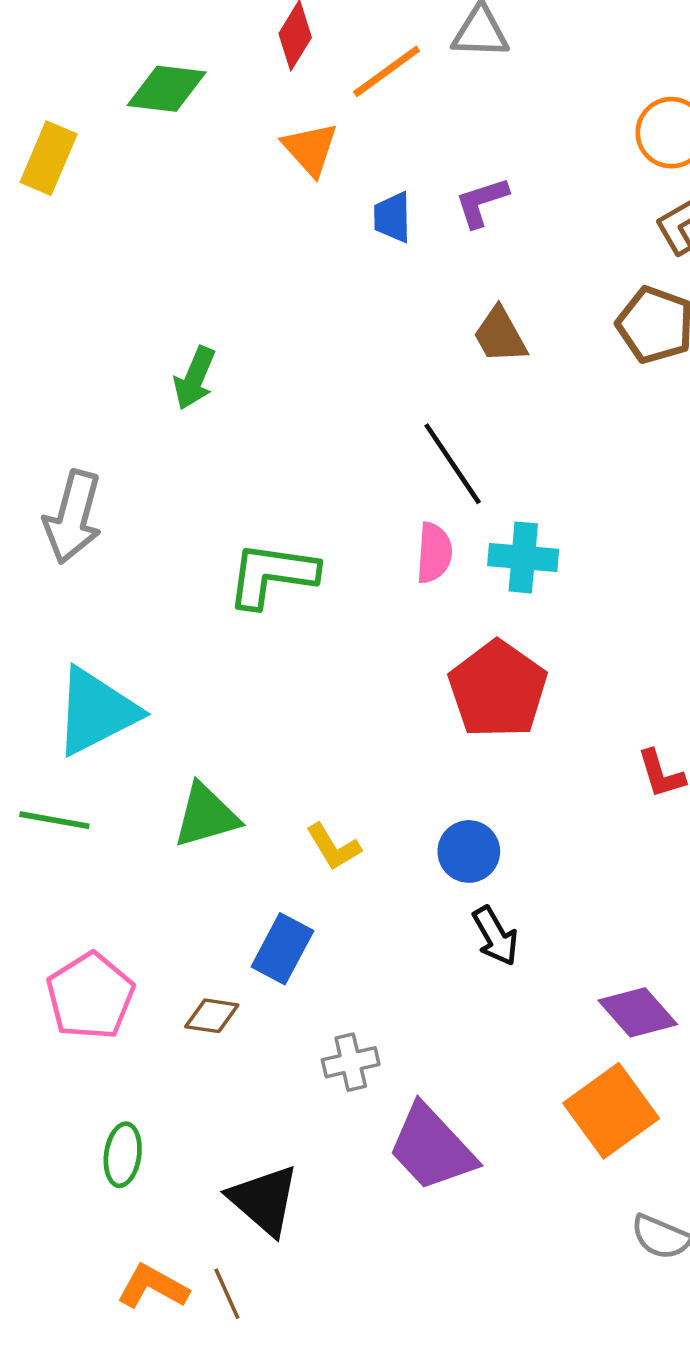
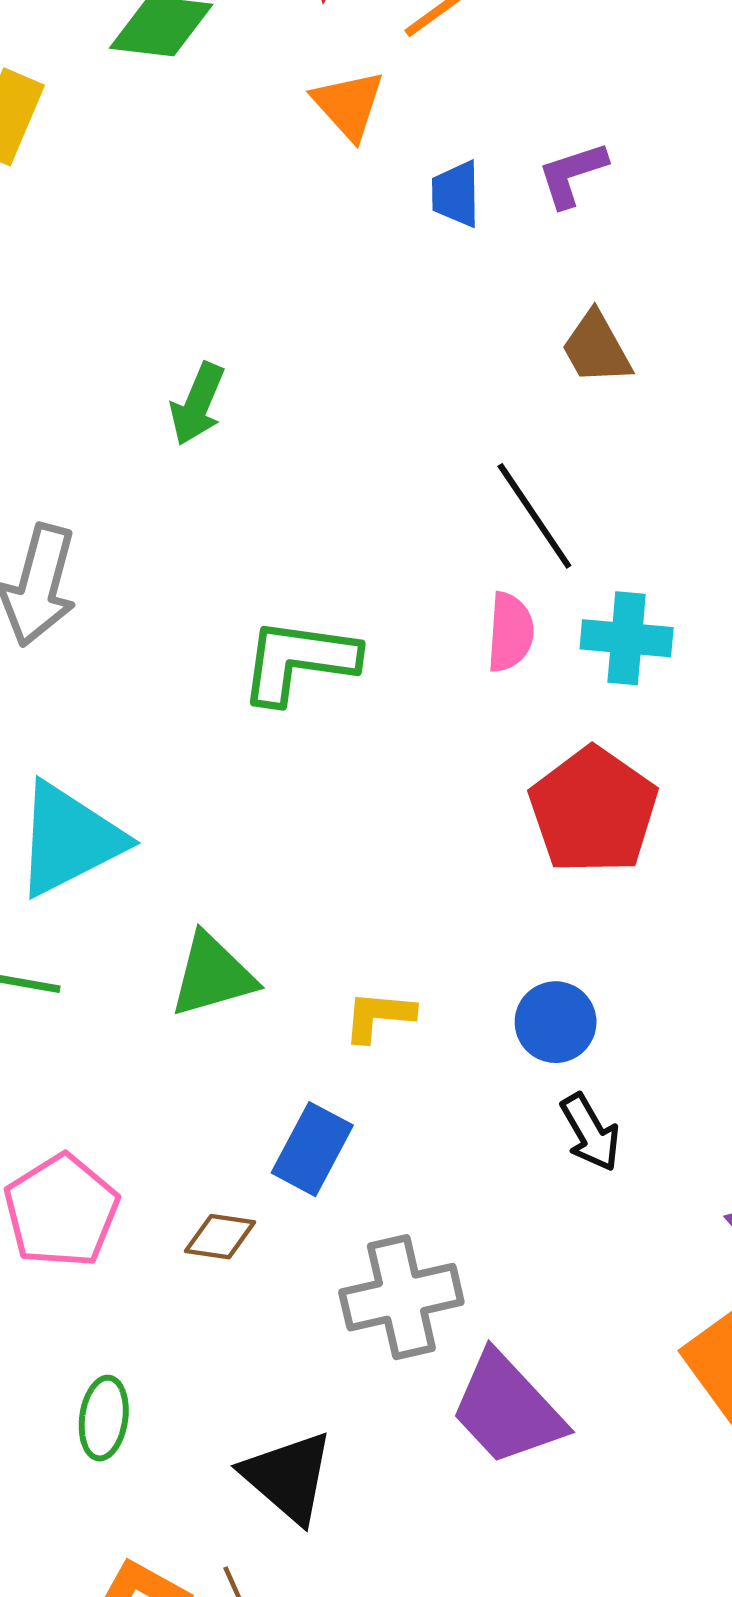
yellow L-shape: (333, 847) -> (379, 1016), turned 126
gray cross: (351, 1062) -> (401, 1297), size x1.6

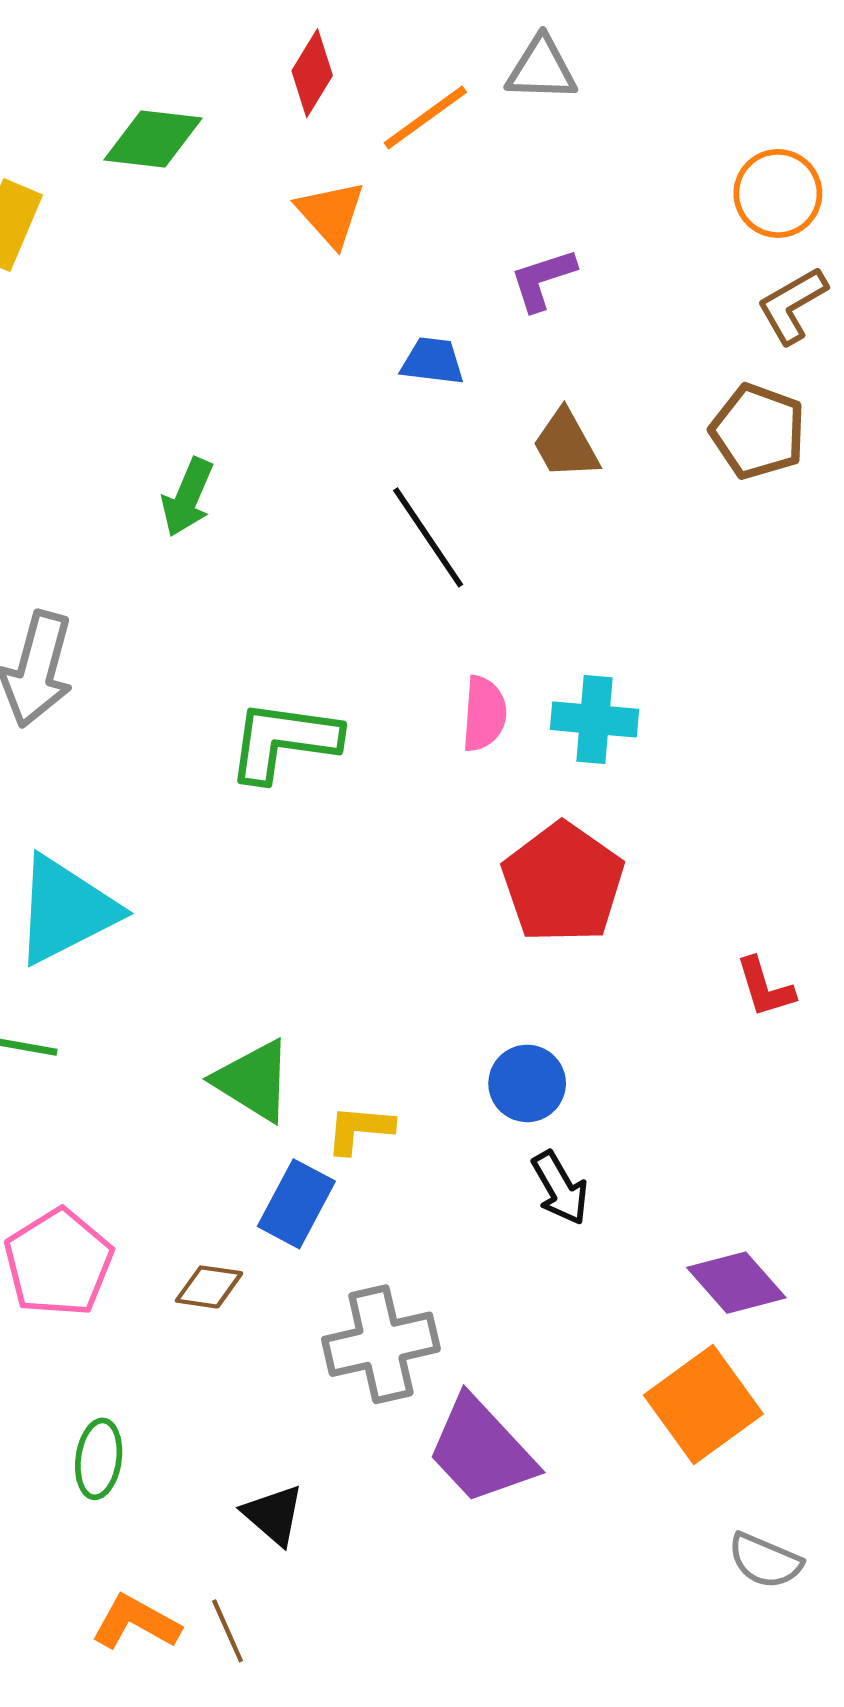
blue trapezoid: (456, 194) -> (433, 361), moved, turned 98
black line: (534, 516) -> (428, 537), moved
green triangle: (213, 975) -> (253, 1081), moved, turned 48
yellow L-shape: (379, 1016) -> (359, 1129), moved
black triangle: (288, 1477) -> (273, 1515), size x0.7

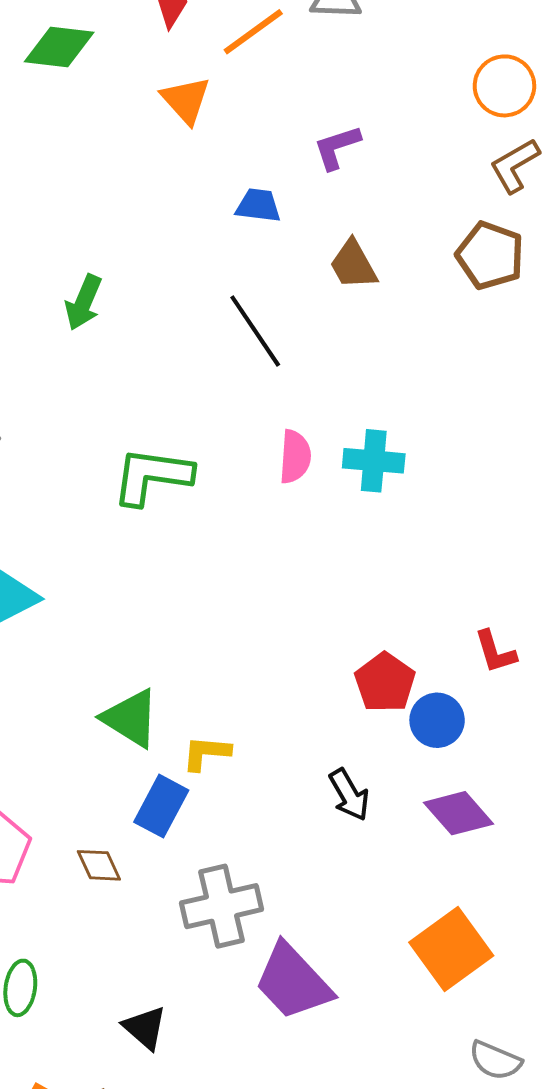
red pentagon: (563, 883) -> (385, 682), moved, size x0.7
blue circle: (527, 1083) -> (437, 720), moved
purple diamond: (736, 1283) -> (458, 813), moved
brown diamond: (209, 1287) -> (99, 865), turned 57

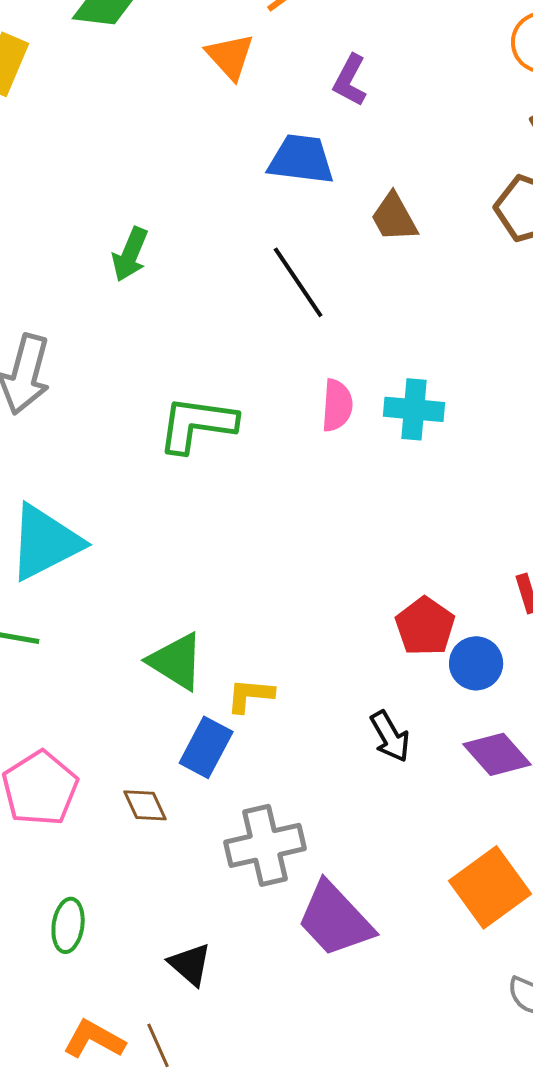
purple L-shape: (337, 147) -> (350, 80), moved, turned -44
blue trapezoid: (258, 205) -> (301, 159), size x1.5

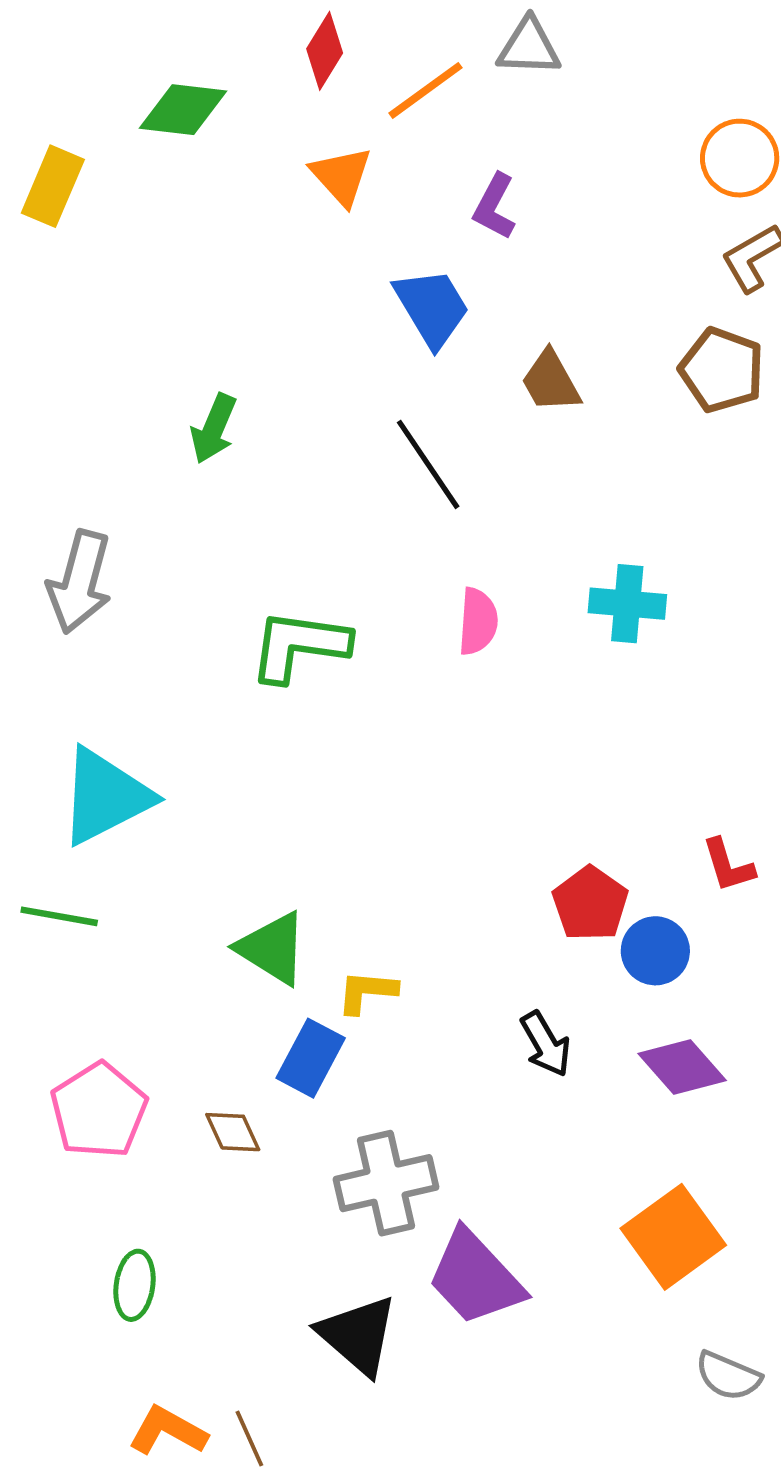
blue trapezoid: (301, 159) -> (432, 307), turned 52
cyan cross: (414, 409) -> (627, 604), moved
black triangle: (190, 964) -> (358, 1335), moved, size x1.5

